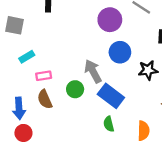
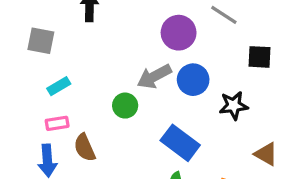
gray arrow: (93, 71) -> (154, 76), moved, turned -90
pink rectangle: (44, 76) -> (57, 123), moved
green circle: (75, 89) -> (125, 106), moved

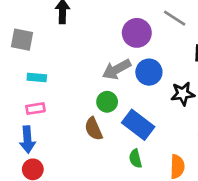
cyan rectangle: (59, 86) -> (37, 77), turned 36
green circle: (125, 106) -> (107, 102), moved
brown semicircle: (85, 148) -> (94, 129), moved

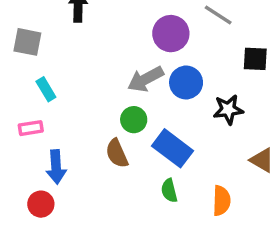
cyan rectangle: (37, 77) -> (46, 89), turned 54
pink rectangle: (35, 109) -> (31, 128), moved
blue arrow: (27, 140) -> (56, 167), moved

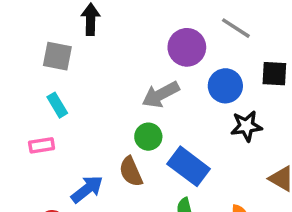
gray square: (27, 42) -> (57, 56), moved
blue circle: (186, 83) -> (225, 86), moved
blue arrow: (56, 167) -> (87, 189), moved, turned -124

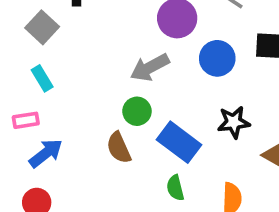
gray square: (57, 56) -> (42, 27), turned 32
black star: (246, 126) -> (234, 122), moved
blue arrow: (87, 189) -> (46, 153), moved

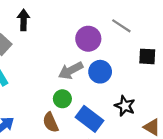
blue circle: (217, 58) -> (100, 72), moved
black star: (234, 122) -> (125, 106), turned 30

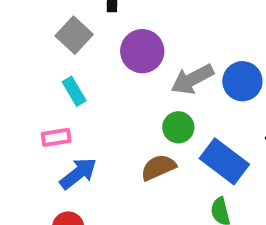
purple circle: (88, 39) -> (142, 51), moved
brown semicircle: (51, 122) -> (158, 167), turned 90

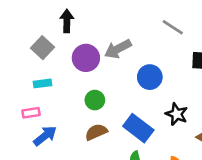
gray arrow: (192, 79) -> (118, 49), moved
cyan rectangle: (74, 91) -> (43, 83), turned -66
green circle: (178, 127) -> (95, 100), moved

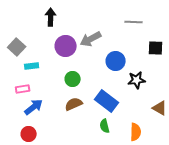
gray line: (173, 27) -> (134, 22), turned -30
gray square: (43, 48) -> (17, 47), moved
black star: (177, 114) -> (137, 80), moved, turned -30

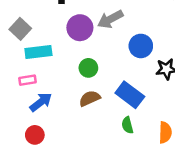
cyan rectangle: (32, 66) -> (38, 52), size x1.5

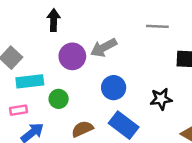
blue circle: (141, 46) -> (114, 88), moved
green circle: (88, 68) -> (59, 99), moved

